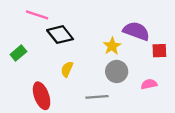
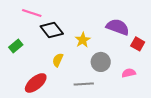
yellow star: (112, 46) -> (83, 40), moved
red square: (159, 51) -> (138, 44), turned 32
red ellipse: (42, 96) -> (36, 83), turned 70

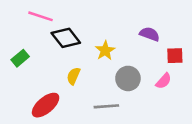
purple semicircle: (118, 27) -> (150, 34), size x0.7
red square: (138, 44) -> (175, 56), turned -32
pink semicircle: (129, 73) -> (163, 81), moved, turned 144

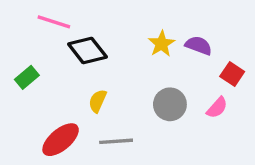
yellow star: (105, 51) -> (162, 44), moved
red square: (175, 56) -> (232, 74), turned 36
gray line: (106, 106) -> (116, 141), moved

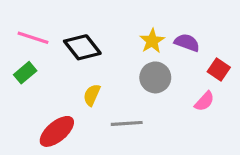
pink line: (54, 22) -> (33, 38), moved
gray circle: (170, 104) -> (155, 77), moved
gray line: (116, 141) -> (127, 123), moved

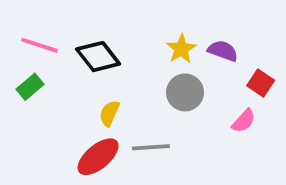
red ellipse: (57, 131) -> (98, 157), moved

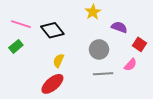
yellow star: (181, 49) -> (93, 12), moved
gray line: (151, 147) -> (103, 74), moved

